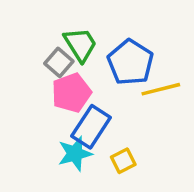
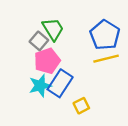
blue pentagon: (130, 62) -> (105, 35), moved
cyan star: (75, 154) -> (40, 86), moved

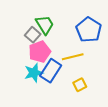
yellow line: (106, 59) -> (73, 57), moved
yellow square: (81, 106) -> (80, 85), moved

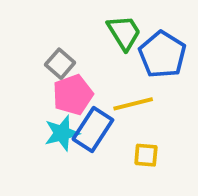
green trapezoid: (45, 25) -> (124, 33), moved
yellow square: (80, 85) -> (146, 155), turned 32

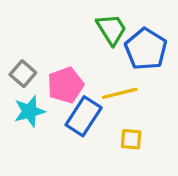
gray square: (60, 64) -> (23, 74), moved
cyan star: (62, 133) -> (29, 111), moved

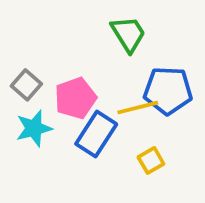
blue pentagon: (146, 49) -> (168, 91), moved, turned -30
yellow square: (131, 139) -> (151, 160), turned -35

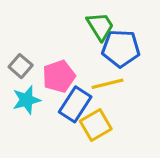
blue pentagon: (168, 91) -> (121, 48), moved
yellow square: (151, 160) -> (96, 125), moved, size x1.5

